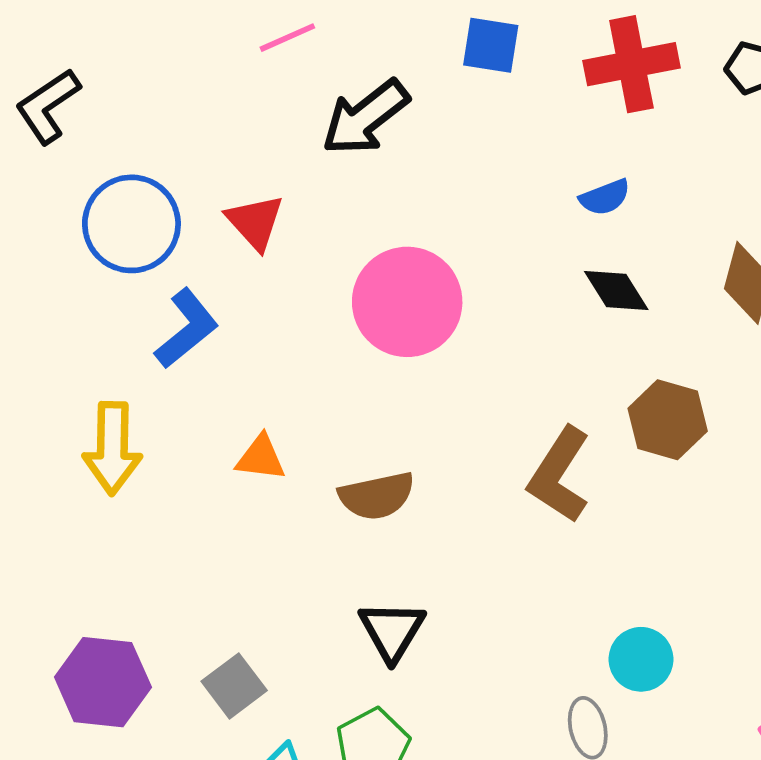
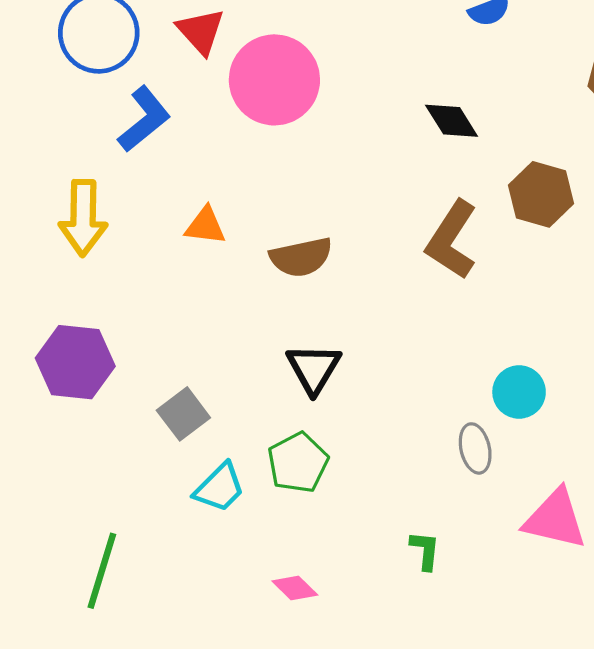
black diamond: (616, 290) -> (452, 121), moved
pink circle: (407, 302) -> (274, 80), moved
purple hexagon: (103, 682) -> (75, 362), moved

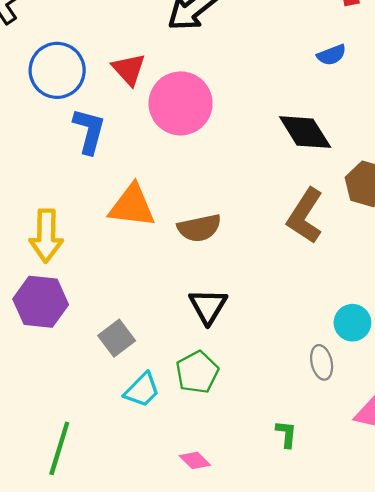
blue L-shape: (144, 119) -> (89, 131), turned -36
black diamond: (452, 121) -> (305, 132), size x1.4
yellow arrow: (83, 218) -> (46, 236), moved
orange triangle: (205, 226) -> (132, 206), size x1.6

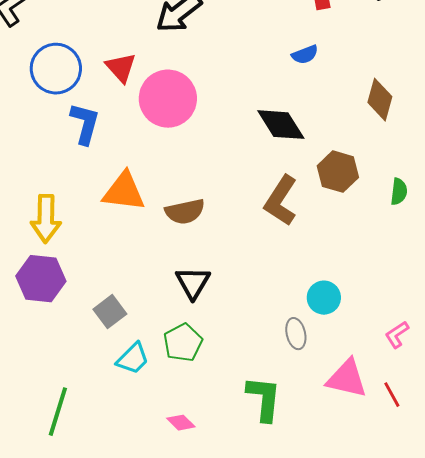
green L-shape: (286, 434) -> (264, 399), size x1.8

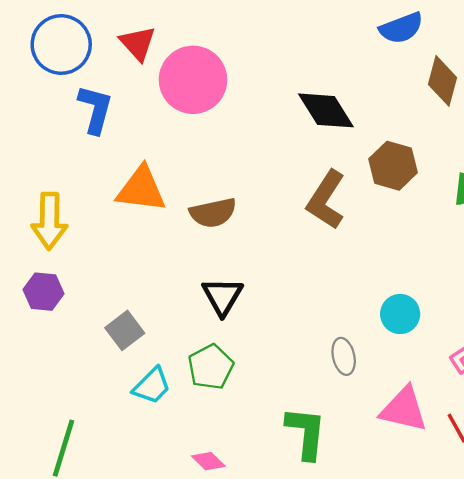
blue semicircle: (305, 55) -> (401, 28), moved, size x1.4
purple hexagon: (41, 279) -> (44, 292), size x0.7
cyan circle: (324, 298) -> (400, 314), moved

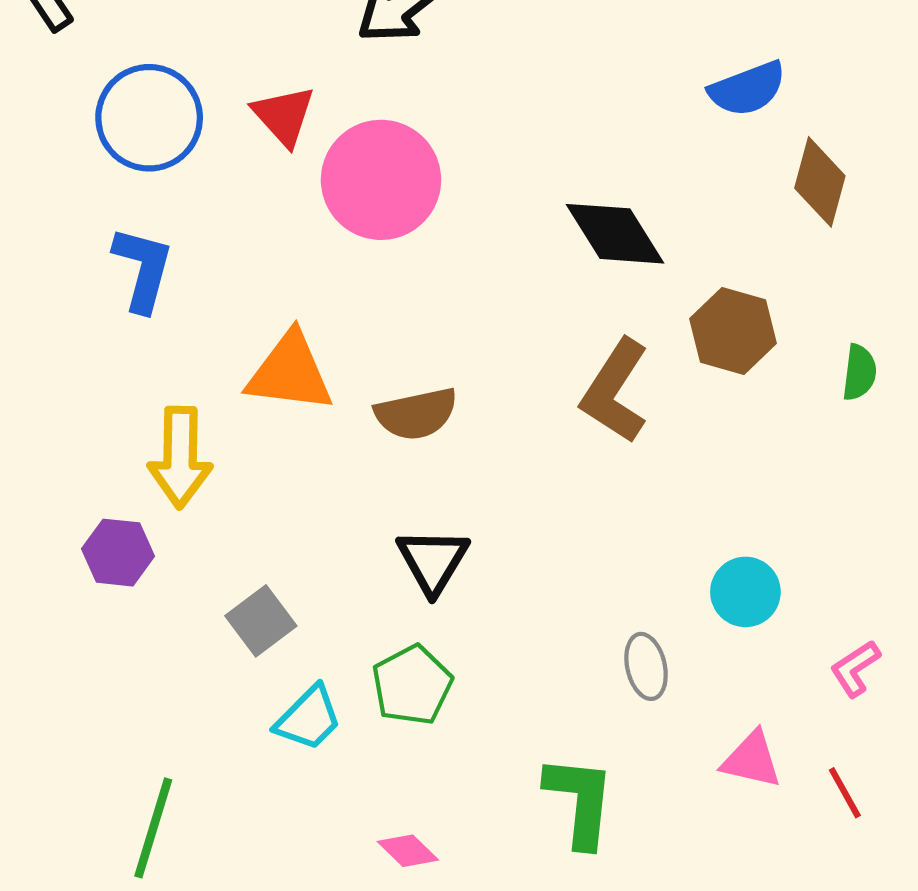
blue L-shape: (95, 109) -> (143, 269), moved
yellow arrow: (49, 221) -> (180, 457), moved
pink triangle: (404, 409) -> (752, 760), size x0.7

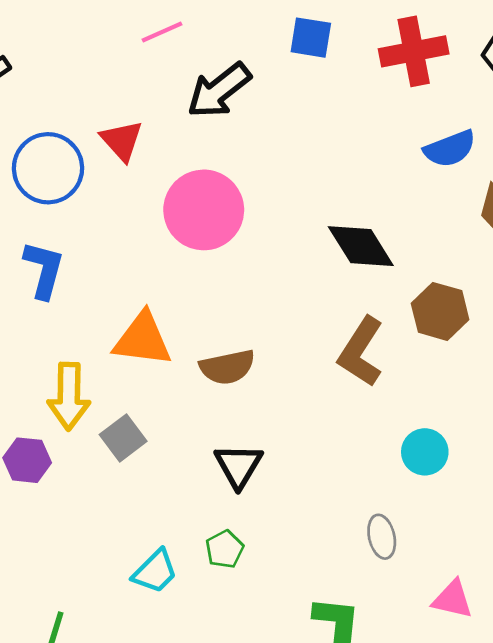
red triangle: (284, 116) -> (122, 140), moved
cyan circle: (745, 592) -> (425, 452), moved
gray square: (261, 621) -> (123, 438), moved
green pentagon: (412, 685) -> (225, 549), size x0.7

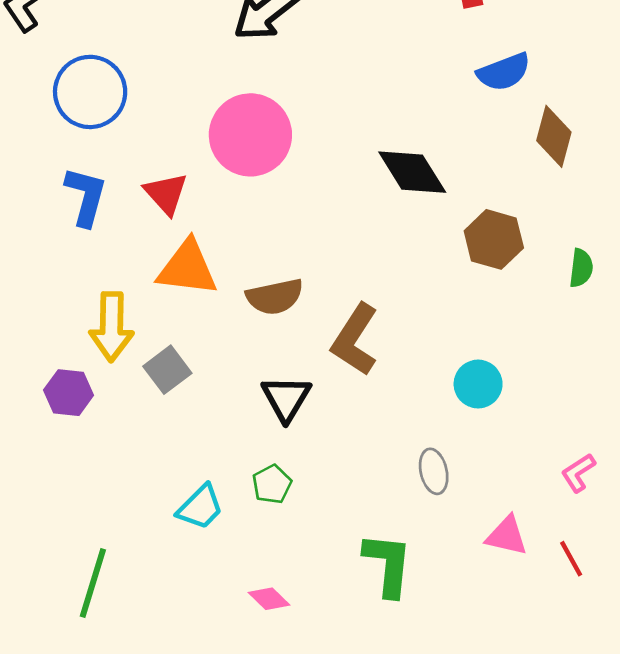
red triangle: (122, 140) -> (166, 194), moved
brown L-shape: (361, 352) -> (355, 340), moved

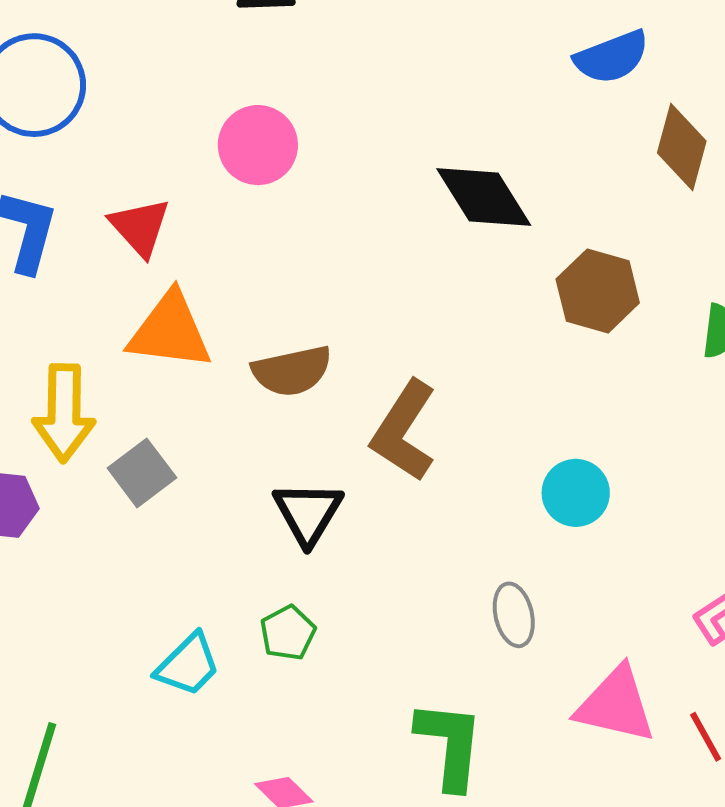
pink circle: (250, 135) -> (258, 145), size x0.7
pink triangle: (507, 536) -> (616, 705), size x1.4

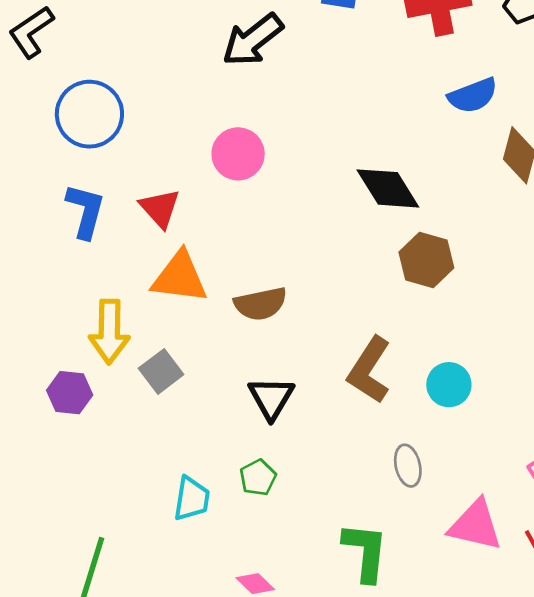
brown hexagon: (598, 291) -> (426, 260), moved
brown L-shape: (404, 431) -> (369, 370), moved
cyan trapezoid: (188, 665) -> (192, 499), turned -36

